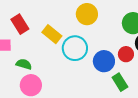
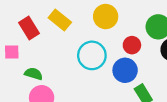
yellow rectangle: (52, 34) -> (60, 20), moved
red circle: (126, 54) -> (132, 45), moved

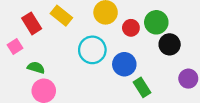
red circle: (132, 45) -> (131, 28), moved
pink square: (12, 52) -> (15, 47), turned -32

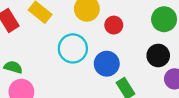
green circle: (156, 22) -> (164, 19), moved
black circle: (170, 44) -> (158, 55), moved

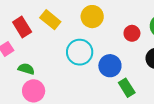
red circle: (114, 25) -> (132, 33), moved

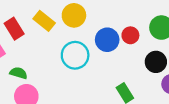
yellow circle: (92, 17) -> (74, 15), moved
blue circle: (110, 66) -> (107, 40), moved

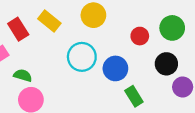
yellow circle: (74, 15) -> (93, 15), moved
blue circle: (107, 40) -> (115, 68), moved

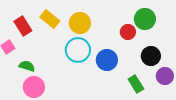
yellow circle: (93, 15) -> (80, 23), moved
green circle: (172, 28) -> (145, 19), moved
green rectangle: (134, 96) -> (136, 84), moved

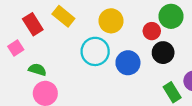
yellow circle: (80, 23) -> (111, 21), moved
black circle: (151, 56) -> (163, 53), moved
green rectangle: (136, 84) -> (172, 92), moved

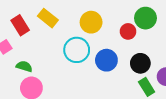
black circle: (163, 53) -> (140, 63), moved

